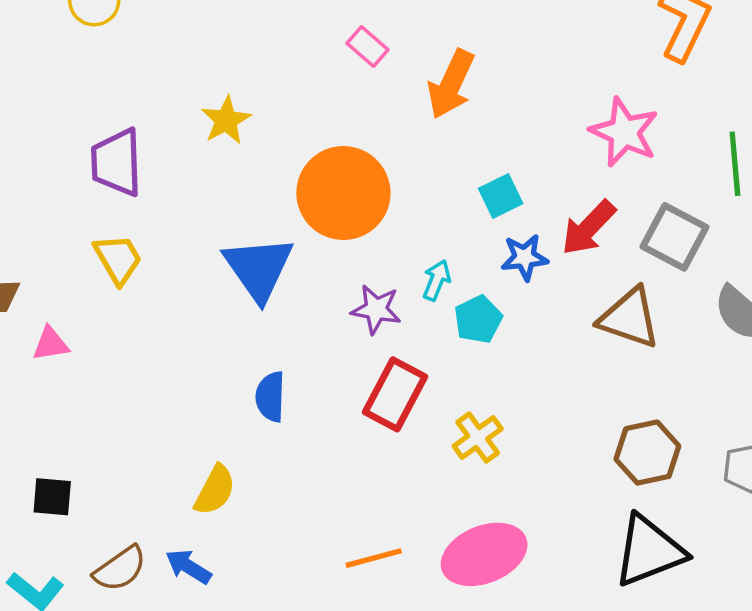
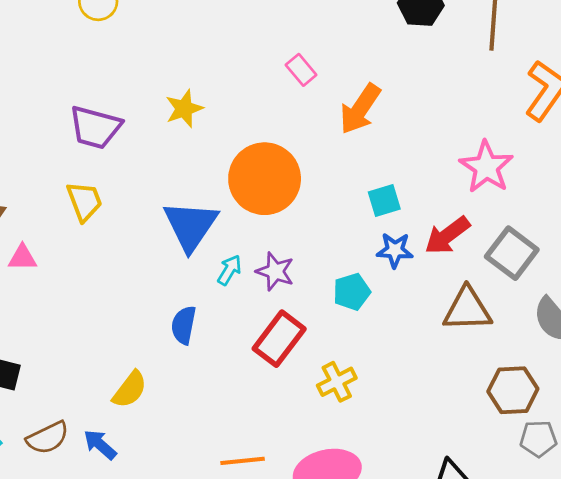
purple trapezoid: (117, 162) -> (95, 127), turned -82
cyan arrow: (437, 280) -> (229, 270), moved
brown triangle: (629, 318) -> (467, 309), turned -30
brown hexagon: (647, 453) -> (513, 390), moved

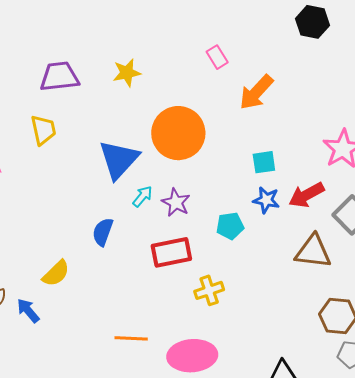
purple trapezoid: (95, 127) -> (59, 77), turned 150
red rectangle: (279, 339) -> (171, 252), turned 33

